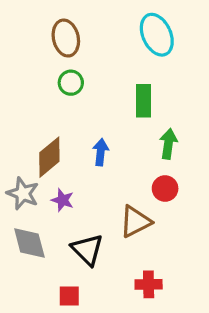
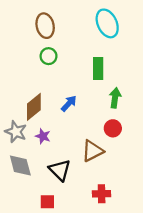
blue arrow: (101, 152) -> (69, 104), turned 36

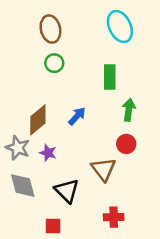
brown triangle: (93, 151) -> (104, 169), turned -40

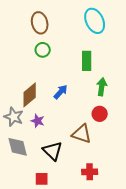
brown triangle: (104, 169) -> (82, 134), turned -35

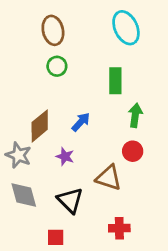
purple star: (38, 121) -> (65, 156), moved

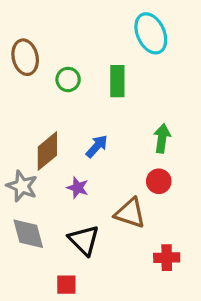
brown ellipse: (53, 30) -> (25, 57), moved
green rectangle: (115, 81) -> (117, 81), moved
red cross: (119, 228) -> (167, 258), moved

